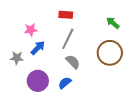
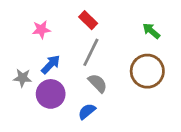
red rectangle: (66, 15) -> (88, 20), turned 40
pink star: (31, 30) -> (41, 30), moved
purple circle: (38, 81) -> (51, 94), moved

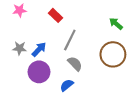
red rectangle: (88, 20) -> (55, 15), moved
pink star: (41, 30) -> (19, 10), moved
gray star: (22, 78) -> (19, 48), moved

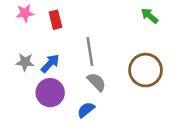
red rectangle: (55, 15) -> (55, 20), moved, turned 32
green arrow: (116, 24) -> (150, 16), moved
gray line: (70, 40) -> (90, 52), turned -35

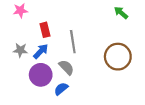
red rectangle: (55, 20) -> (45, 30), moved
gray semicircle: (97, 82) -> (66, 67), moved
blue semicircle: (86, 110) -> (61, 89), moved

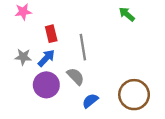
green arrow: (121, 13) -> (127, 14), moved
brown circle: (118, 57) -> (134, 95), moved
blue semicircle: (61, 89) -> (90, 101), moved

